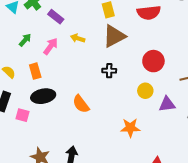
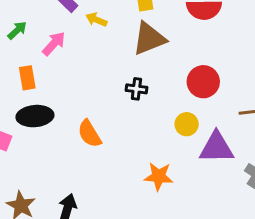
yellow arrow: (78, 38) -> (96, 20), moved
purple triangle: (167, 104) -> (217, 147), size x1.4

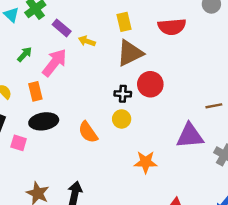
pink arrow: (54, 44) -> (54, 63), size x1.4
red circle: (203, 82) -> (150, 84), moved
yellow circle: (187, 124) -> (122, 119), moved

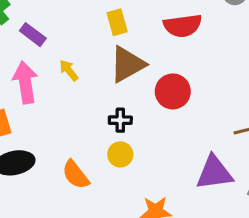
yellow arrow: (87, 41) -> (69, 70), moved, turned 35
pink arrow: (54, 63) -> (25, 82), turned -44
red circle: (150, 84) -> (173, 91), moved

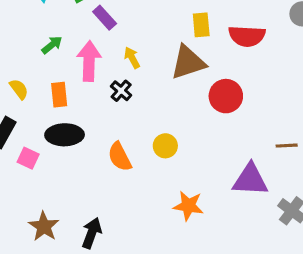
yellow rectangle: (117, 22) -> (201, 25), moved
black cross: (120, 120) -> (121, 91), moved, turned 30

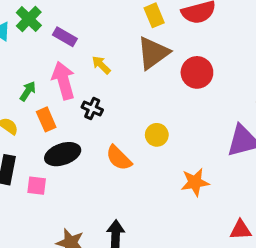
green arrow: (52, 45) -> (28, 91), moved
black cross: (121, 91) -> (92, 109), moved

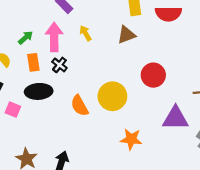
brown triangle: (153, 53) -> (126, 35), size x0.7
red circle: (197, 72) -> (153, 75), moved
black cross: (92, 109) -> (59, 65), moved
yellow circle: (157, 135) -> (112, 96), size x1.6

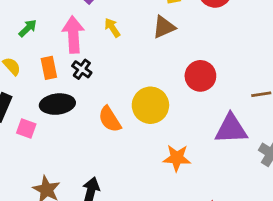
green arrow: (26, 38) -> (28, 28), moved

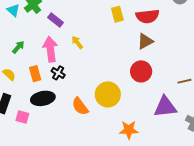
brown triangle: (164, 27) -> (145, 41), moved

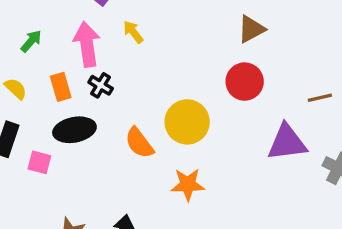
orange star: (129, 130) -> (188, 184), moved

